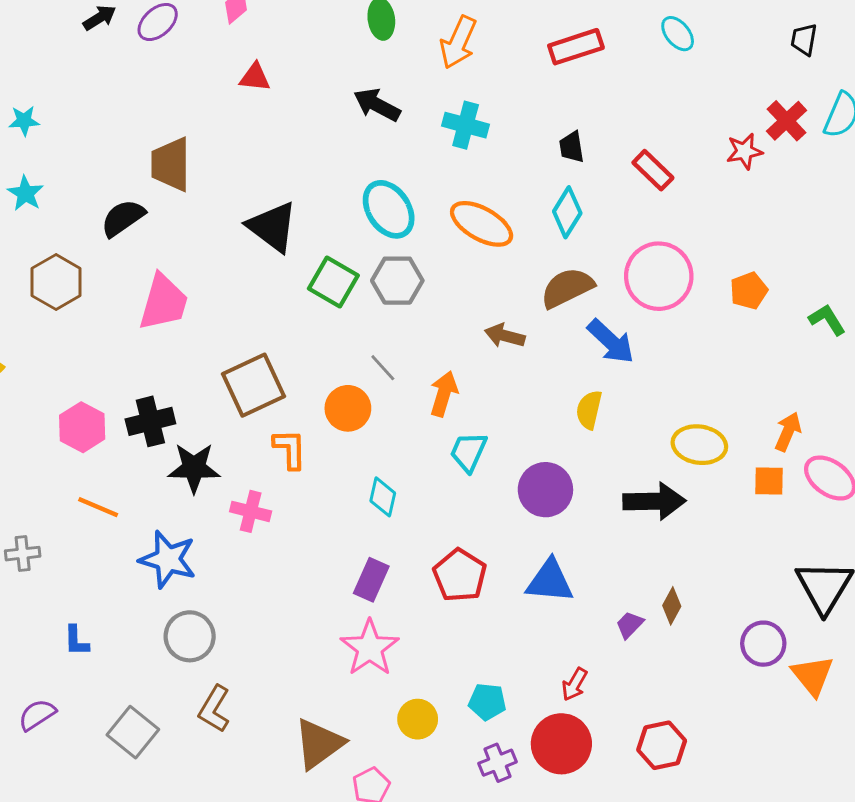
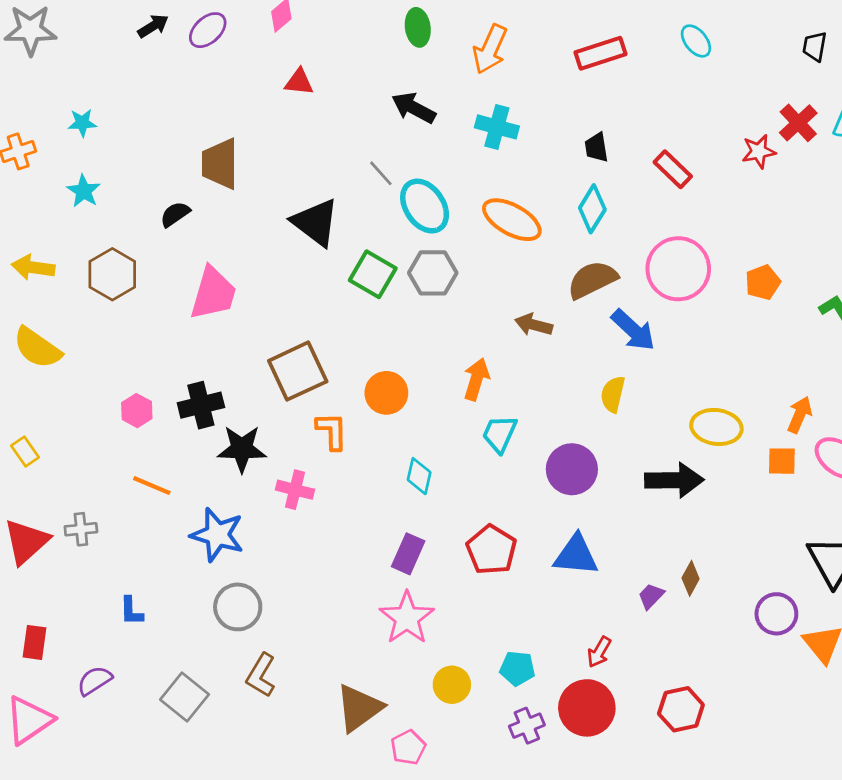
black semicircle: (123, 218) -> (175, 214), size x0.7
gray line: (383, 368) -> (381, 173), moved
pink hexagon: (82, 427) -> (137, 411), size x0.7

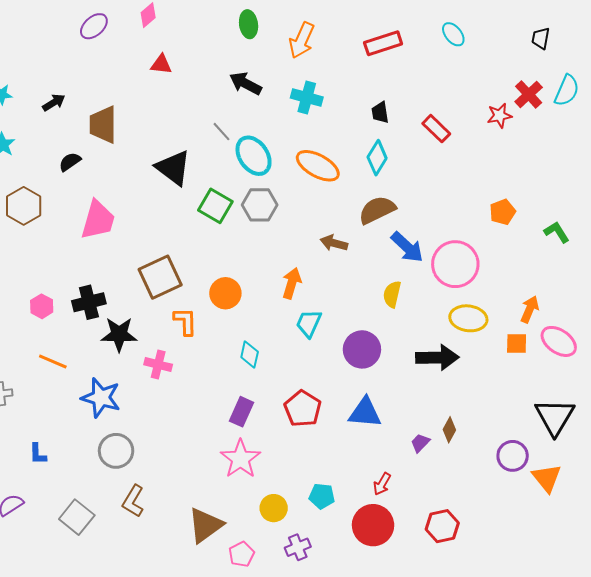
black arrow: (153, 26) -> (54, 103), moved
pink circle: (678, 269) -> (455, 264), moved
purple cross: (527, 726) -> (298, 547), moved

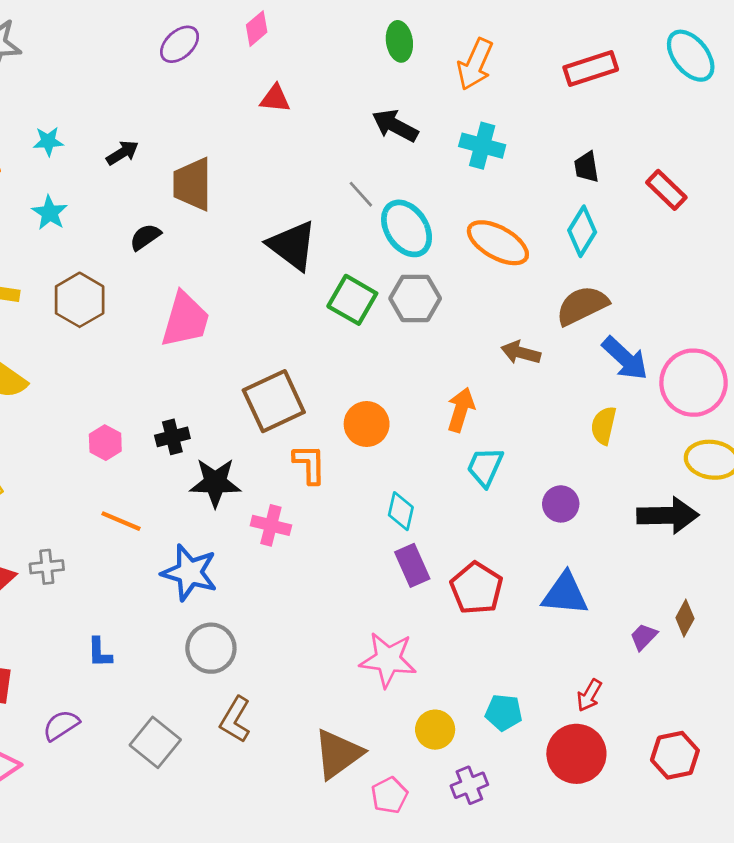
cyan ellipse: (453, 34) -> (691, 56), size x1.5
black cross: (89, 302) -> (172, 437), size x0.7
purple circle: (362, 349) -> (561, 504), size x0.7
purple rectangle: (242, 412) -> (412, 565), moved, turned -48
pink star: (240, 459) -> (388, 660), turned -30

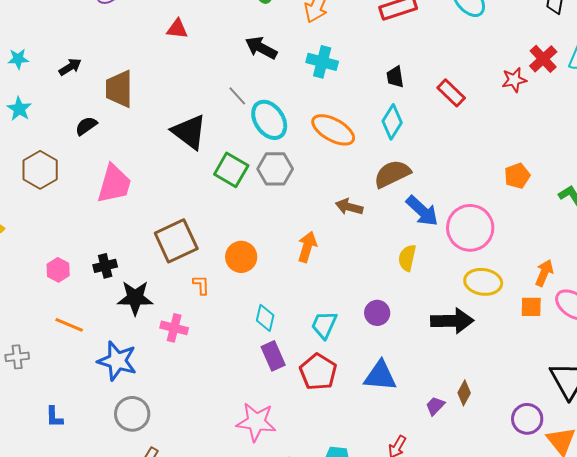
orange L-shape: (309, 464) -> (201, 285), size x0.7
cyan trapezoid: (485, 467) -> (324, 325), moved

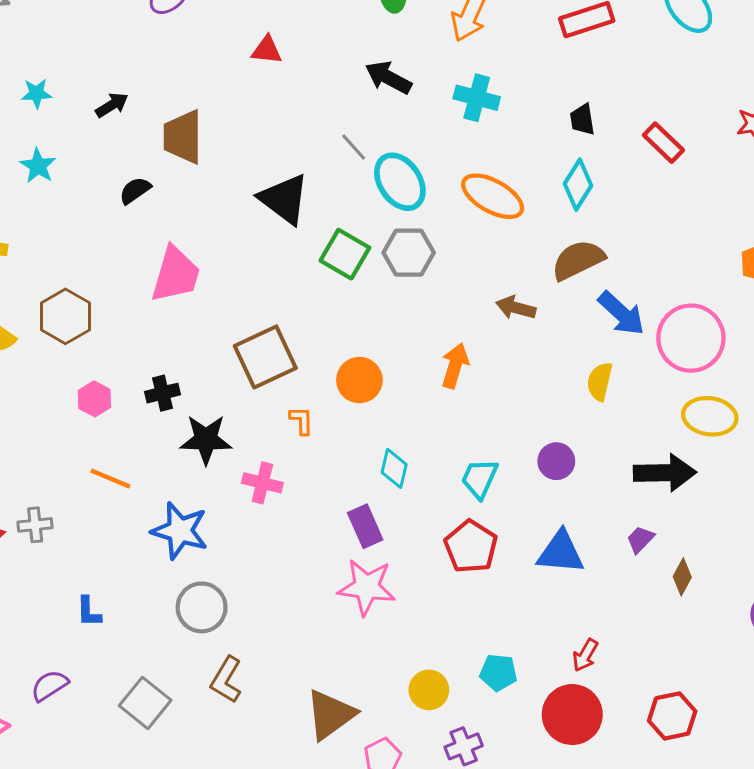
brown hexagon: (40, 170) -> (65, 316), moved
purple rectangle: (273, 356) -> (365, 526), moved
purple trapezoid: (435, 406) -> (640, 539), moved
pink star: (256, 422) -> (367, 587), moved

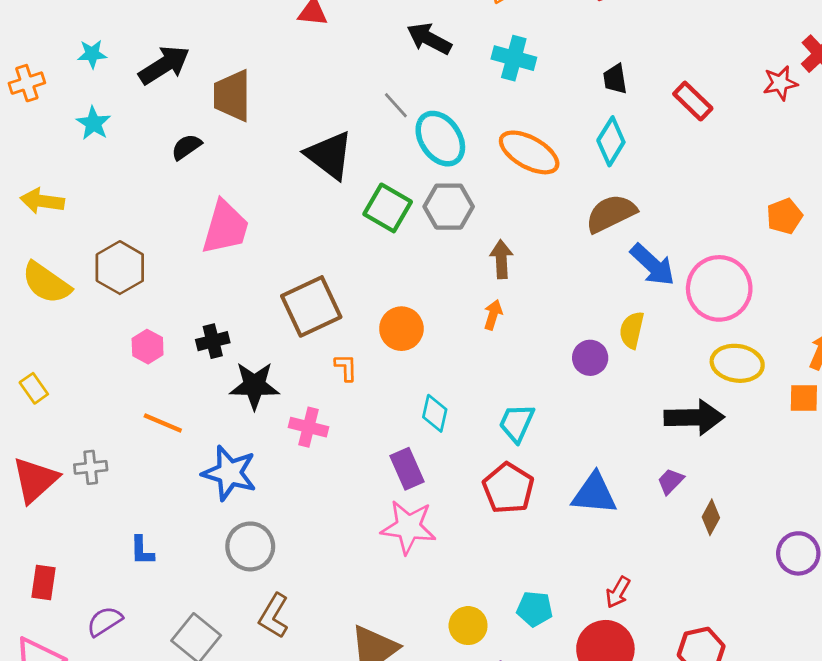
black arrow: (112, 105) -> (164, 65), size x1.6
brown arrow: (516, 308) -> (501, 259), moved, turned 72
orange arrow: (455, 366) -> (493, 315), size x0.7
purple circle: (556, 461) -> (590, 358), moved

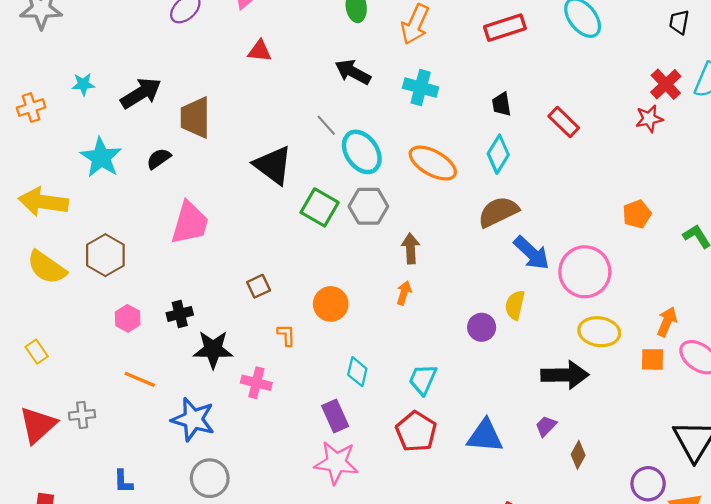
red star: (780, 83) -> (649, 119), moved
cyan star: (93, 123) -> (101, 157), moved, size x1.5
yellow arrow: (42, 201) -> (43, 202), size x1.4
brown square: (311, 306) -> (259, 286), size x0.5

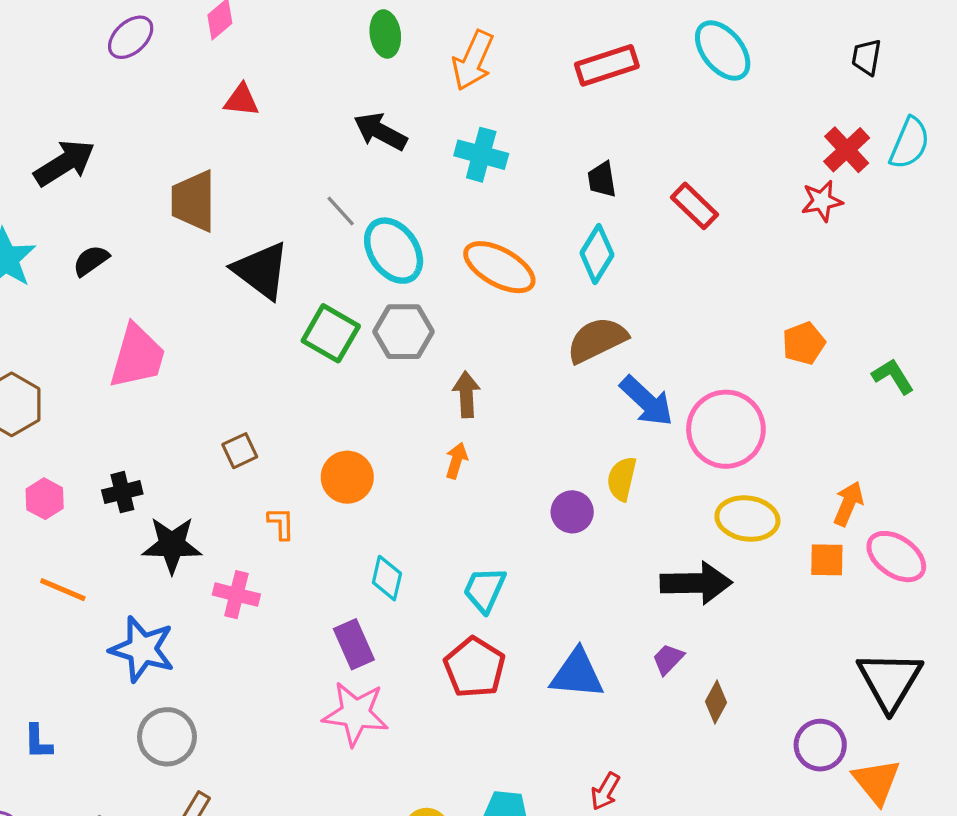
brown trapezoid: (195, 118) -> (193, 201), moved

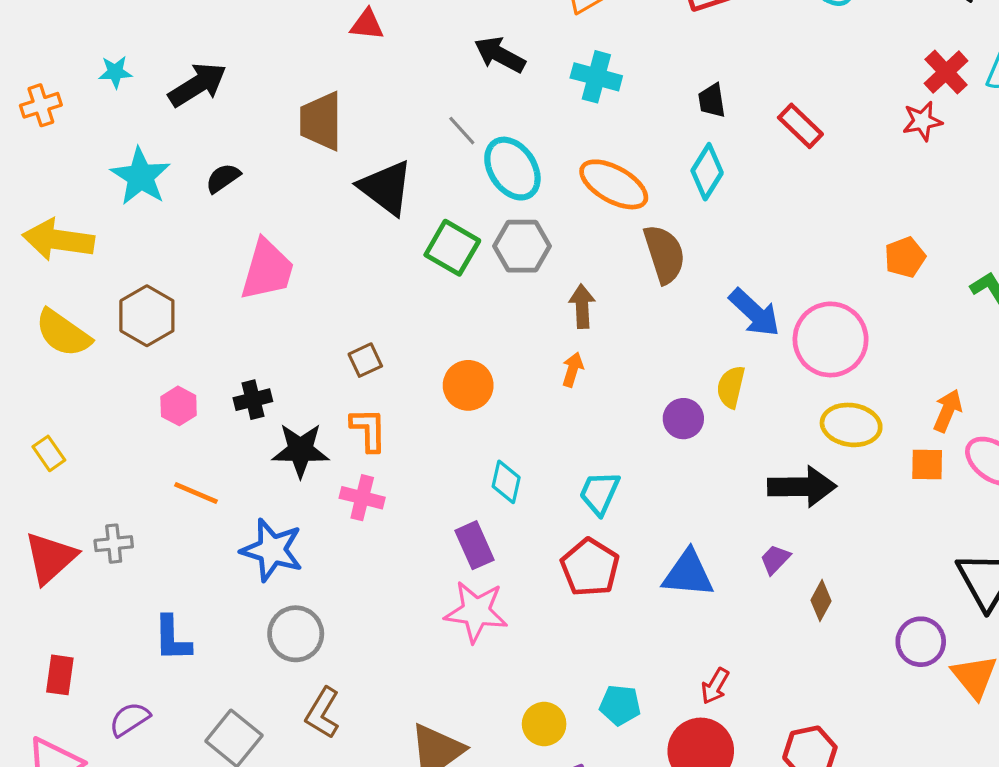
brown semicircle: (597, 340) -> (664, 254), moved, turned 98
orange L-shape: (281, 523) -> (368, 430), moved, size x1.4
blue L-shape: (38, 742) -> (172, 639), size x1.4

